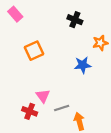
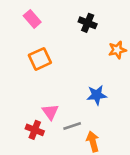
pink rectangle: (15, 14) -> (32, 19), moved
blue star: (83, 65) -> (97, 95), moved

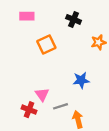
pink rectangle: (32, 19) -> (27, 16), turned -48
orange square: (40, 59) -> (46, 44), moved

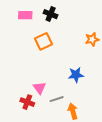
black cross: (74, 19) -> (51, 14), moved

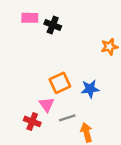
black cross: (51, 14) -> (53, 25), moved
orange square: (43, 41) -> (60, 83), moved

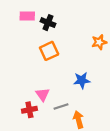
orange square: (60, 83) -> (49, 51), moved
red cross: (32, 121) -> (29, 110), turned -32

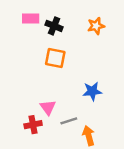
orange star: (99, 42) -> (96, 26), moved
orange square: (49, 51) -> (55, 58), turned 36

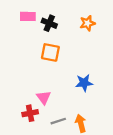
gray line: (69, 121) -> (58, 121), moved

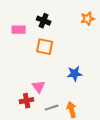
pink rectangle: (28, 16) -> (19, 30), moved
orange star: (87, 23) -> (88, 19), moved

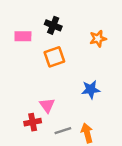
orange star: (88, 19) -> (98, 39), moved
orange square: (45, 47) -> (54, 57), turned -30

